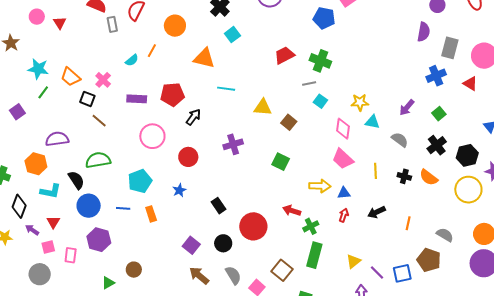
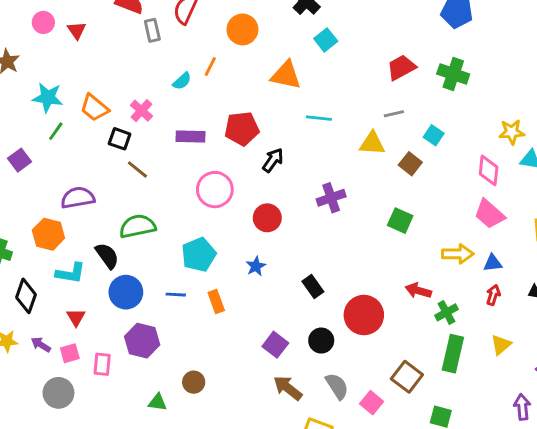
gray line: (309, 83) -> (394, 114), moved
cyan square: (320, 101) -> (434, 135), moved
purple arrow: (32, 230) -> (41, 345), moved
yellow triangle: (353, 261) -> (501, 345), moved
green triangle: (108, 283) -> (157, 402), turned 40

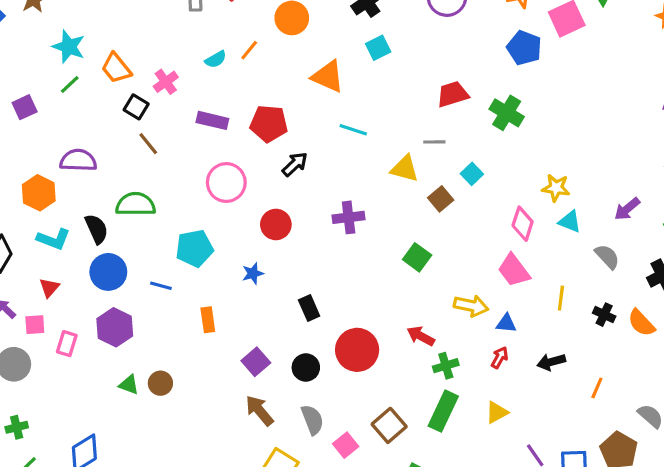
orange rectangle: (216, 301) -> (208, 320), moved
green triangle: (157, 402) -> (129, 385), moved

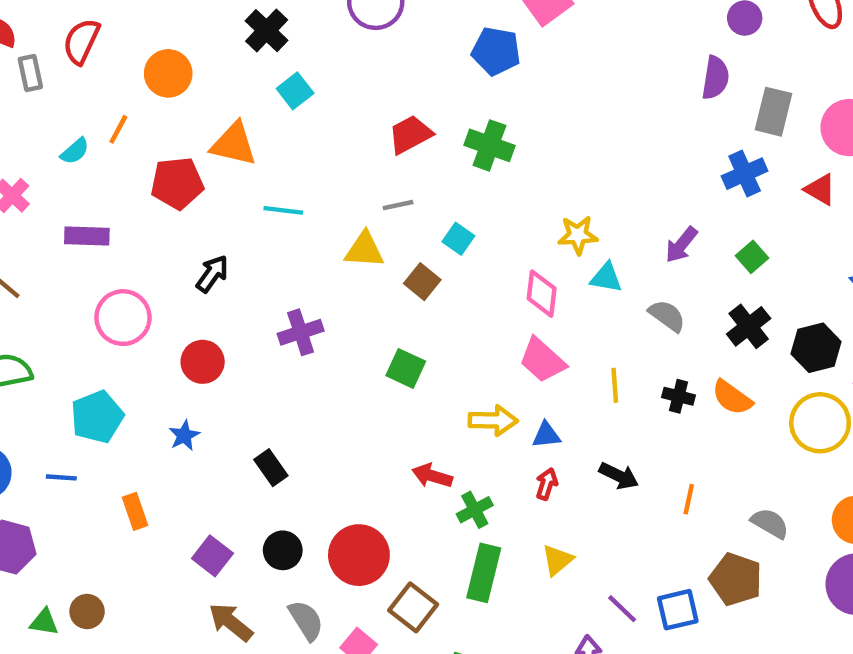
red pentagon: (269, 124) -> (177, 183), moved
red circle: (357, 350) -> (359, 555), moved
black arrow: (551, 362) -> (619, 476), turned -128

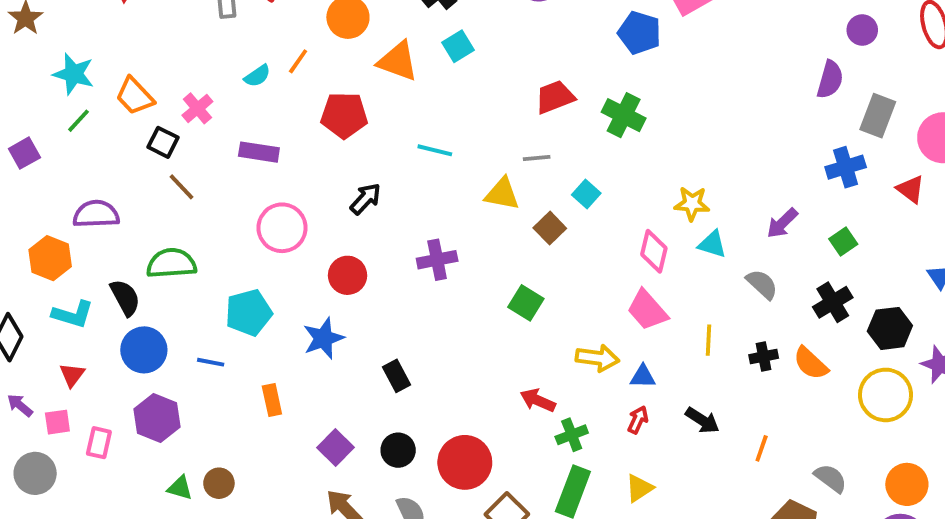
orange triangle: (234, 144) -> (398, 61), moved
black cross: (679, 396) -> (764, 356), turned -32
blue star: (184, 435) -> (323, 338), size x1.5

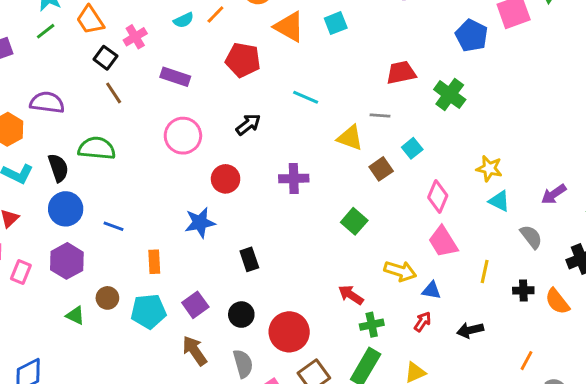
pink diamond: (654, 251) -> (438, 197), moved
cyan pentagon: (249, 313) -> (148, 311), moved
black arrow: (702, 420) -> (470, 330), turned 125
orange line: (762, 448) -> (526, 361), moved
brown circle: (219, 483) -> (107, 298), moved

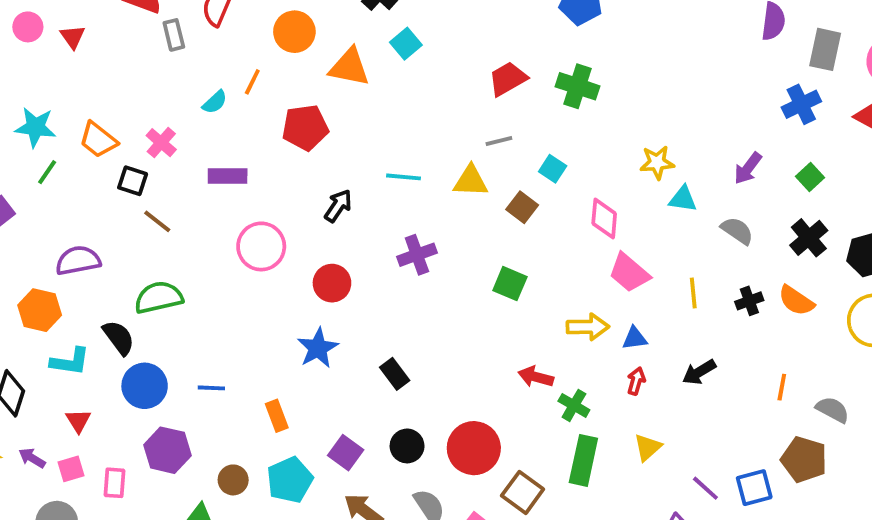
cyan line: (306, 97) -> (404, 177), moved
green cross: (372, 325) -> (574, 405), turned -30

